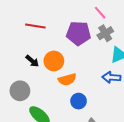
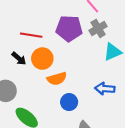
red line: (35, 26) -> (31, 35), moved
blue arrow: (111, 77) -> (105, 89), moved

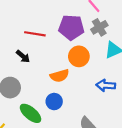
orange circle: (42, 59) -> (79, 56), moved
blue circle: (69, 102) -> (54, 102), moved

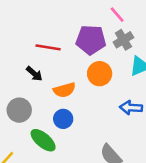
orange semicircle: (60, 76) -> (64, 90), moved
blue circle: (54, 102) -> (63, 119), moved

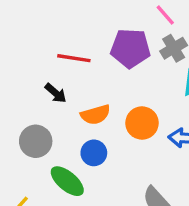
orange circle: (100, 74) -> (142, 123), moved

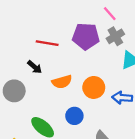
gray circle: (36, 141) -> (14, 91), moved
blue circle: (94, 153) -> (74, 116), moved

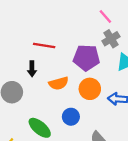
purple pentagon: (86, 36) -> (86, 58), moved
black arrow: (35, 67) -> (32, 69), turned 48

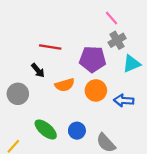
black arrow: (32, 69) -> (38, 70), turned -40
blue circle: (71, 117) -> (77, 131), moved

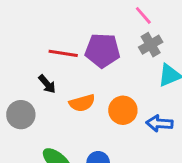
purple pentagon: (93, 59) -> (103, 50), moved

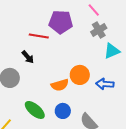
purple pentagon: (103, 50) -> (61, 22), moved
orange semicircle: (82, 103) -> (60, 85), moved

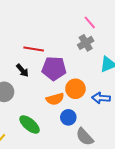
purple pentagon: (61, 22) -> (54, 68), moved
gray cross: (99, 30) -> (86, 43), moved
blue circle: (63, 111) -> (68, 117), moved

